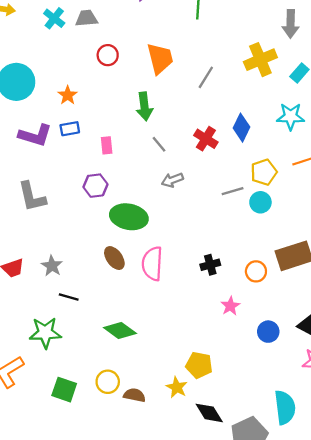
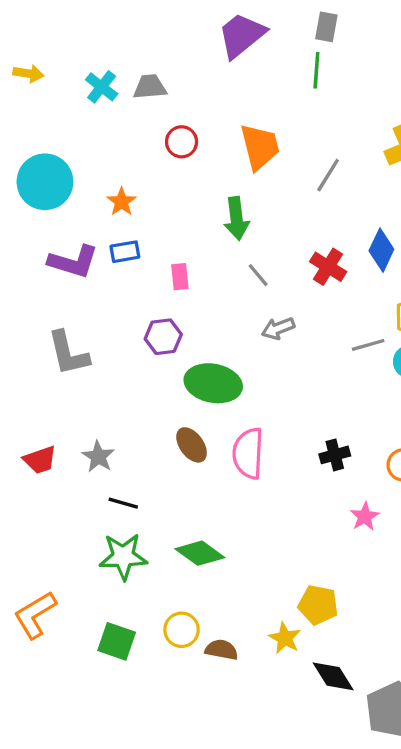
green star: (45, 333) -> (123, 556), moved

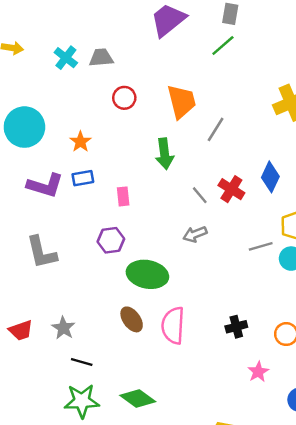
green line: (316, 70) -> (223, 45), turned 45
gray line: (328, 175) -> (216, 129), moved
gray line: (258, 275) -> (200, 195), moved

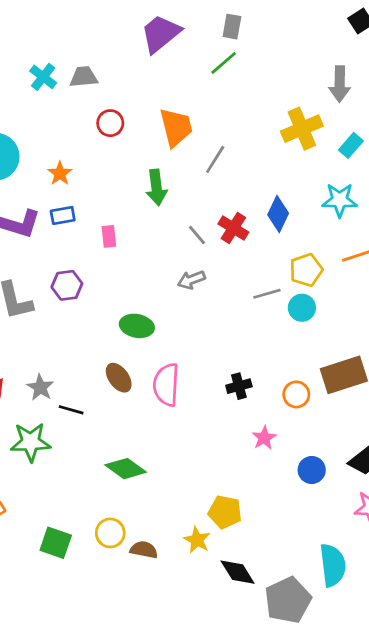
purple hexagon: (111, 240) -> (67, 285), moved
green ellipse: (147, 274) -> (137, 326), size x0.7
black line: (82, 362) -> (71, 410), moved
green star: (82, 401) -> (31, 442), moved

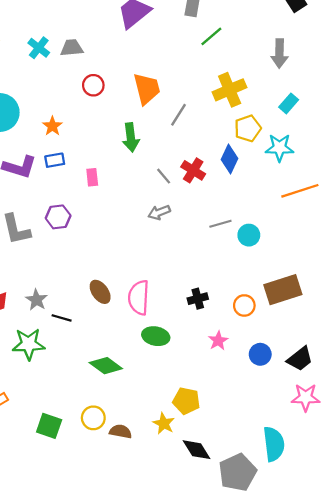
green line: (224, 63) -> (211, 36), moved
yellow cross: (302, 129) -> (230, 90), moved
yellow pentagon: (306, 270) -> (248, 128), moved
green ellipse: (137, 326) -> (156, 336), moved
blue circle: (312, 470) -> (260, 354), moved

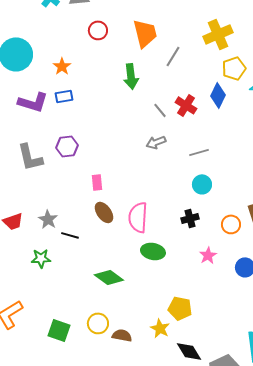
pink rectangle: (92, 177) -> (97, 182), moved
gray line: (220, 224) -> (199, 152), moved
cyan circle: (249, 235) -> (202, 184), moved
green star: (29, 344) -> (41, 258), size x0.7

